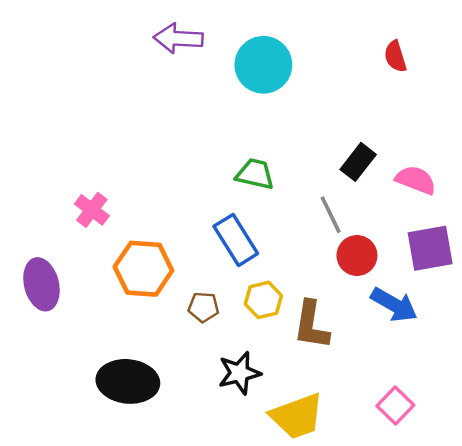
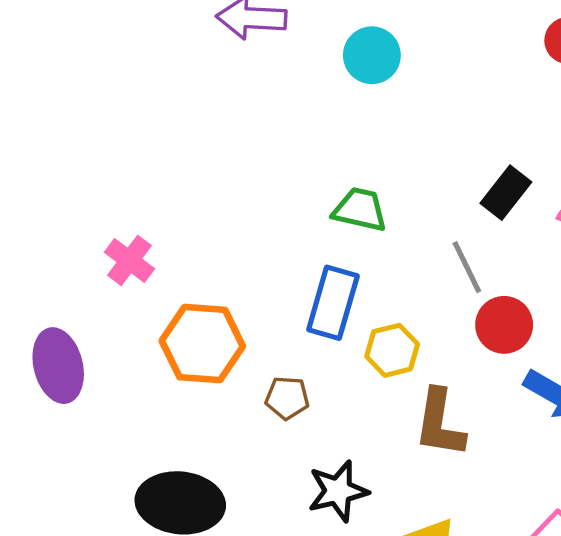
cyan circle: (263, 65) -> (372, 55), size x0.7
blue rectangle: (236, 240) -> (333, 303), turned 48
yellow hexagon: (263, 300) -> (392, 350), moved

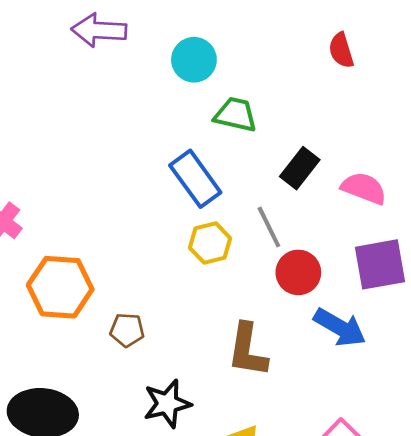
green trapezoid: (360, 210) -> (235, 115), moved
blue rectangle: (333, 303) -> (195, 179), moved, turned -52
yellow hexagon: (392, 350) -> (210, 243), moved

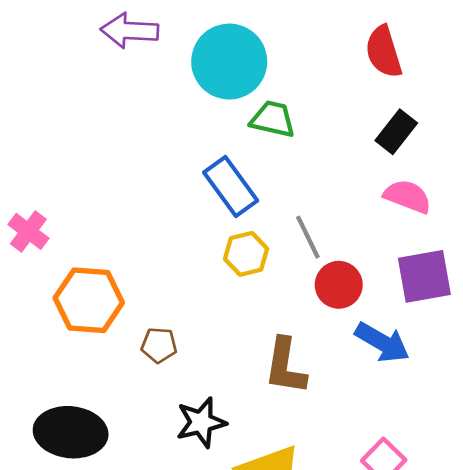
red semicircle: (341, 50) -> (384, 52), size x1.4
cyan circle: (194, 60) -> (229, 62), size x1.6
black rectangle: (300, 168) -> (396, 132), moved

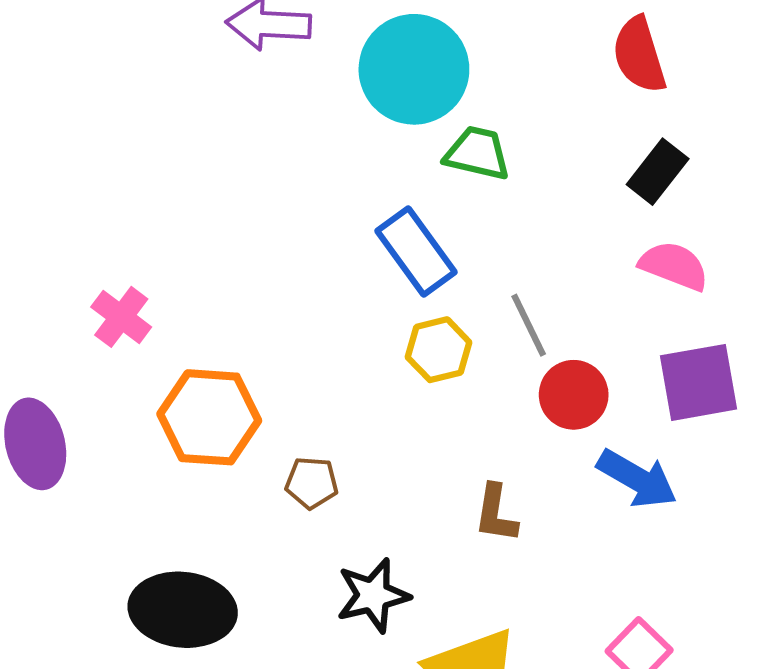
brown L-shape: (285, 366) -> (496, 513), size x0.7

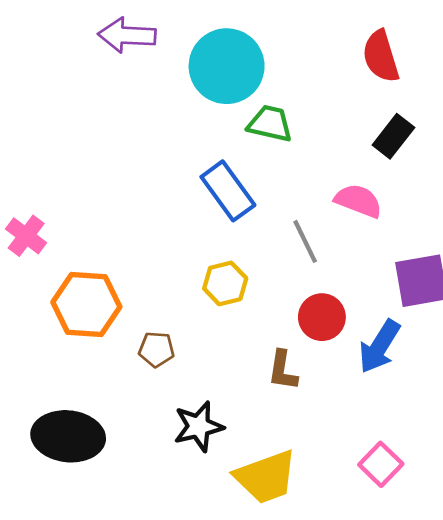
pink semicircle: (674, 266) -> (358, 201), moved
yellow hexagon: (439, 350) -> (225, 283), moved
red circle: (574, 395) -> (322, 317), moved
blue arrow: (637, 479) -> (379, 347), turned 92

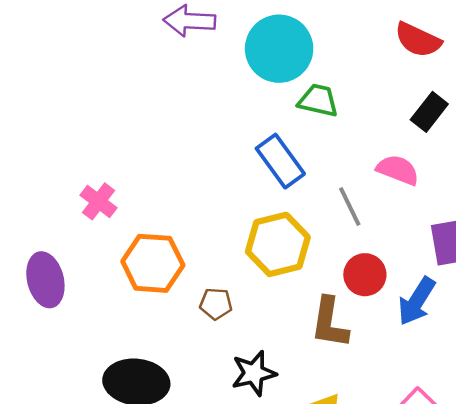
red semicircle: (381, 56) -> (418, 40), turned -48
yellow hexagon: (225, 283) -> (278, 244), size x1.6
brown L-shape: (283, 370) -> (330, 323), size x1.4

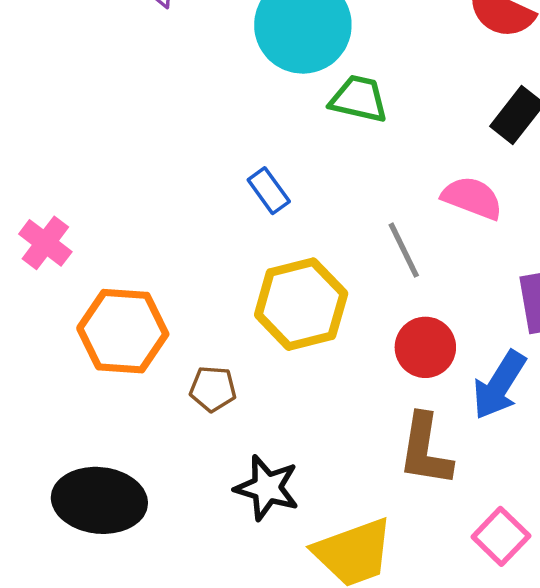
blue rectangle: (280, 161) -> (269, 191), moved, size x0.6
brown L-shape: (330, 323) -> (425, 450), moved
black star: (254, 373) -> (267, 488), turned 30

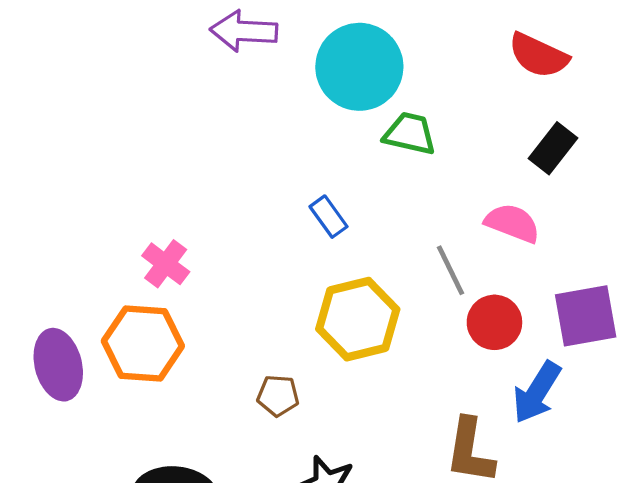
pink cross: (45, 243) -> (166, 264), moved
orange hexagon: (123, 331) -> (143, 344), moved
red circle: (425, 347) -> (494, 322), moved

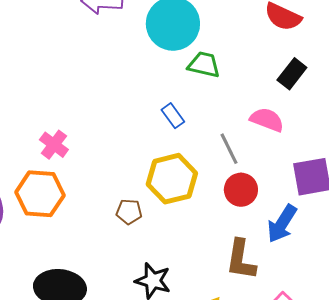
blue rectangle: (328, 217) -> (173, 116), moved
red circle: (494, 322) -> (241, 190), moved
brown pentagon: (278, 396) -> (129, 212), moved

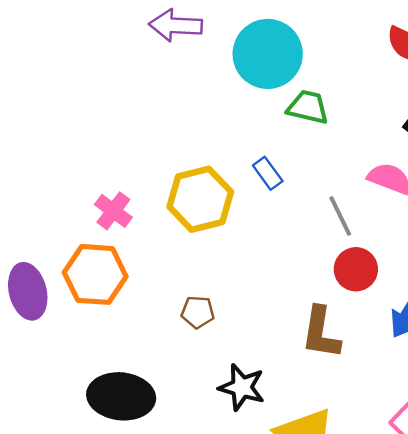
yellow hexagon: (172, 179) -> (200, 199), moved
brown pentagon: (129, 212) -> (198, 312), moved
brown L-shape: (241, 260) -> (321, 333), moved

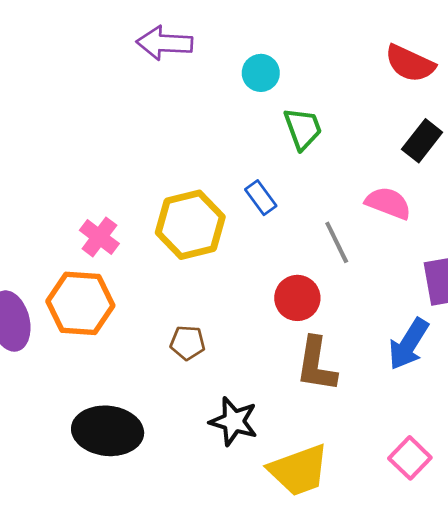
cyan circle: (268, 54) -> (261, 73), size x0.5
green trapezoid: (308, 107) -> (303, 128), turned 57
red circle: (356, 269) -> (297, 298), moved

